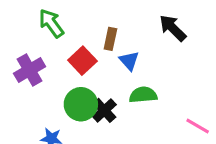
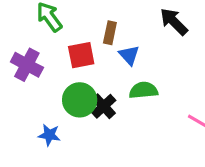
red square: (82, 61) -> (81, 55), turned 32
purple cross: (30, 70) -> (27, 65), turned -32

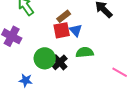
brown rectangle: (110, 33) -> (64, 16), turned 40
red square: (81, 55) -> (62, 30), moved

